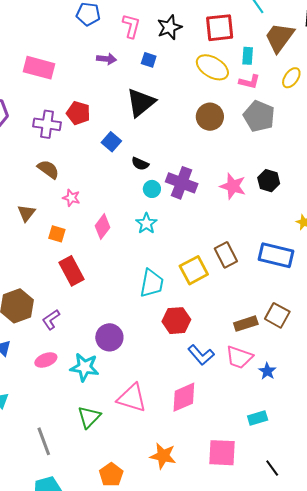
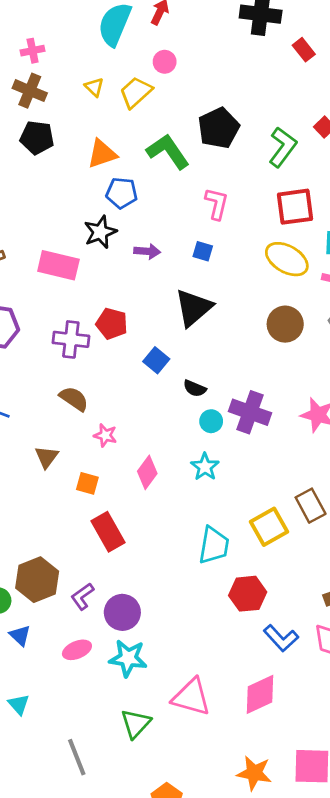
pink L-shape: (131, 26) -> (217, 204), moved
black star: (169, 27) -> (100, 232), moved
purple circle: (109, 337) -> (122, 612), moved
orange star: (163, 456) -> (254, 773), moved

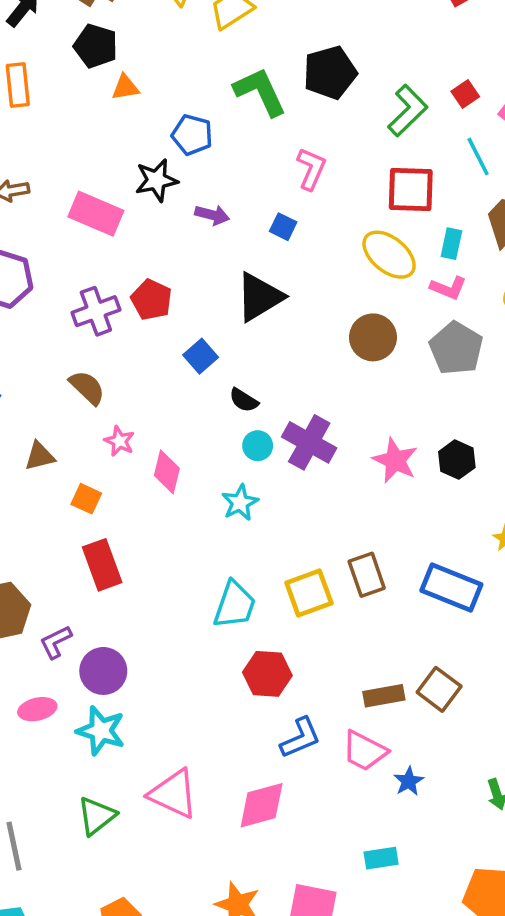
orange triangle: (102, 154) -> (125, 87), moved, size x0.7
purple cross: (71, 339) -> (96, 311), turned -36
brown triangle: (46, 457) -> (40, 456), turned 30
pink diamond: (147, 472) -> (167, 472), moved, turned -32
blue L-shape: (281, 638) -> (301, 738), turned -80

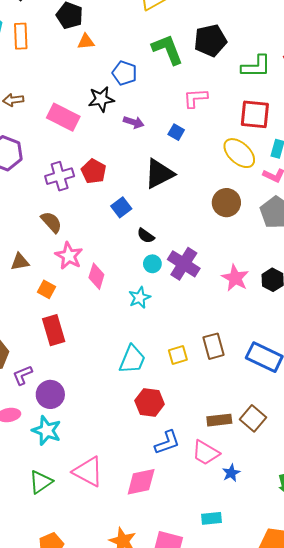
green L-shape: (408, 111) -> (256, 66), turned 40
pink L-shape: (311, 169) -> (195, 98), turned -120
pink star: (119, 441) -> (69, 256), size x1.5
yellow square: (309, 593) -> (178, 355), size x0.7

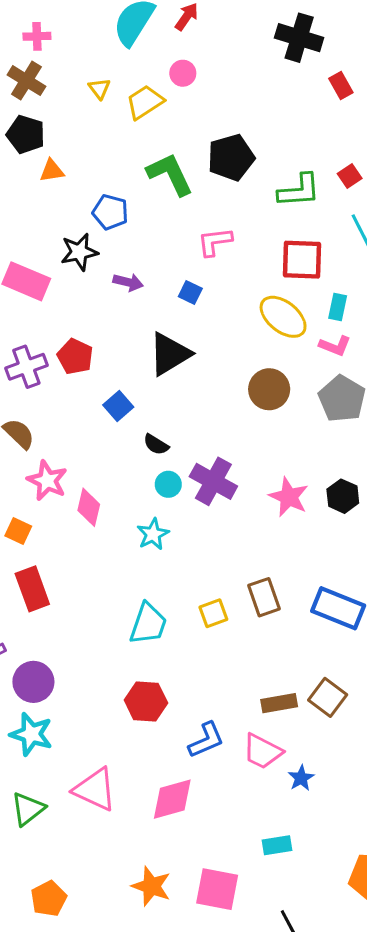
red hexagon: (150, 402) -> (146, 702), moved

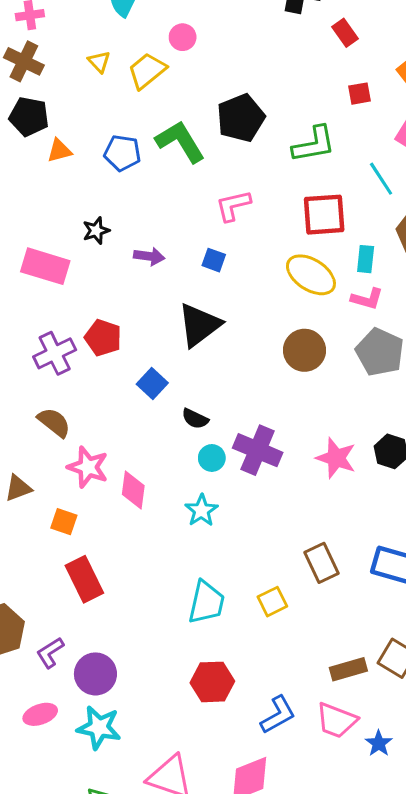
red square: (350, 176) -> (360, 94), moved, turned 30
blue pentagon: (110, 212) -> (122, 153), moved
black star: (79, 252) -> (96, 231), size x0.7
yellow square: (213, 613) -> (272, 602), moved

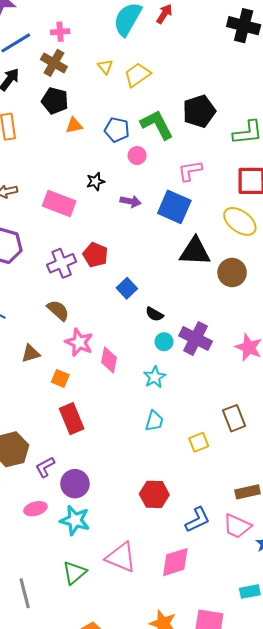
pink circle: (183, 37) -> (137, 156), moved
blue square: (214, 260) -> (174, 207), size x2.0
black triangle: (199, 325) -> (195, 252), moved, turned 36
cyan trapezoid: (206, 602) -> (154, 421), moved, size x0.7

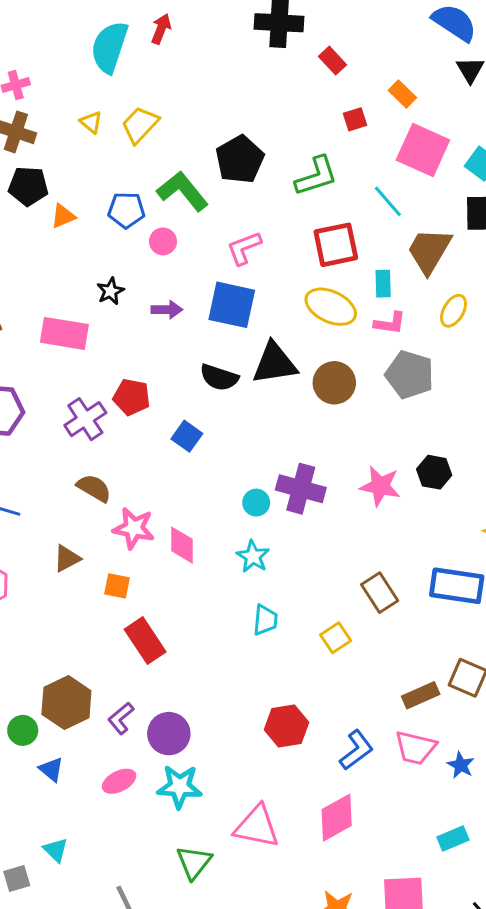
black semicircle: (154, 314) -> (219, 377), moved, size x1.4

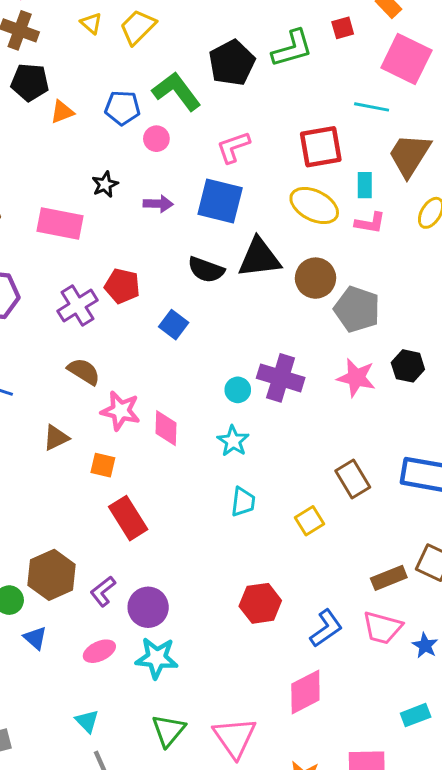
green L-shape: (316, 176) -> (292, 48), moved
cyan line: (388, 201) -> (372, 107), turned -40
gray pentagon: (410, 375) -> (357, 309), moved
pink triangle: (257, 827) -> (235, 738), moved, turned 42
cyan triangle: (56, 850) -> (87, 721), moved

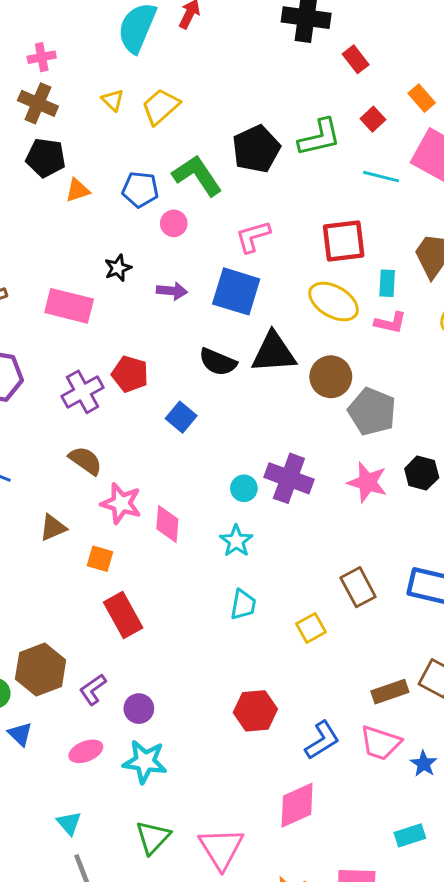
red square: (343, 28) -> (373, 119), turned -30
cyan line: (372, 107) -> (381, 177), moved
purple circle: (148, 607) -> (139, 709), size x0.7

